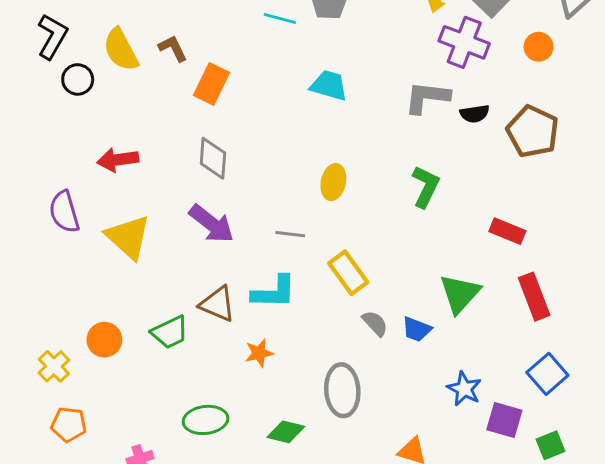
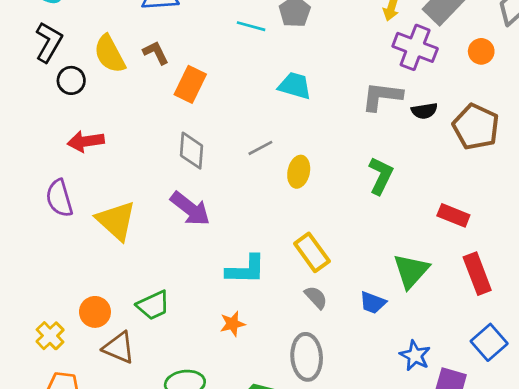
red arrow: (118, 160) -> (86, 141), moved
gray line: (290, 234) -> (260, 148), moved, turned -35
brown triangle: (217, 304) -> (119, 348), moved
gray semicircle: (375, 323) -> (316, 297), moved

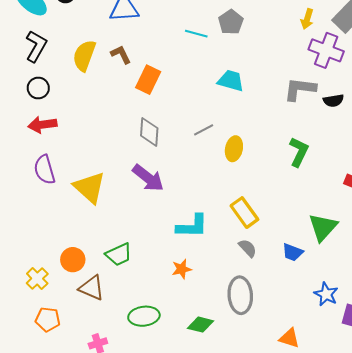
yellow semicircle: (110, 54) -> (84, 56), turned 48
black circle: (71, 80) -> (38, 88), moved
red arrow: (86, 141) -> (42, 125), moved

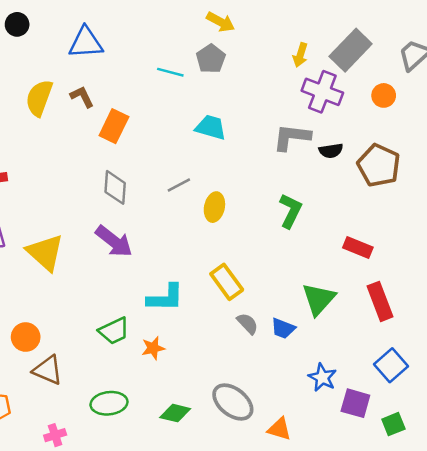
gray semicircle: (248, 248) -> (248, 324), moved
green trapezoid: (119, 254) -> (114, 331), moved
gray ellipse: (240, 295) -> (233, 402), moved, turned -48

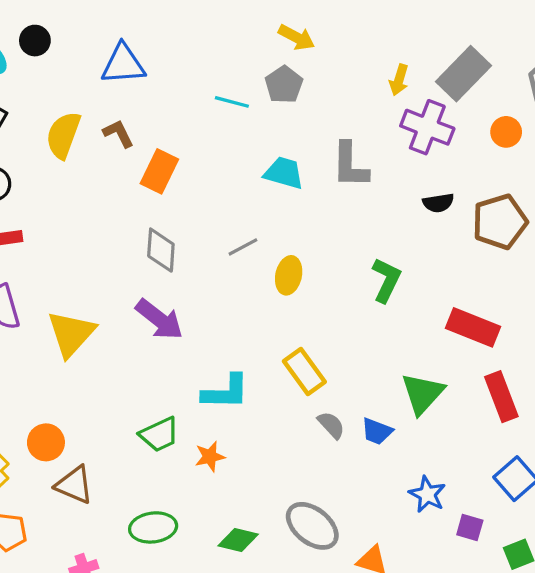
gray L-shape: (292, 137) -> (350, 165), moved, turned -96
brown pentagon: (379, 165) -> (500, 222), turned 30
red rectangle: (358, 248) -> (473, 327), size x1.4
yellow triangle: (45, 252) -> (71, 334), turned 30
purple square: (355, 403) -> (470, 527), size x0.7

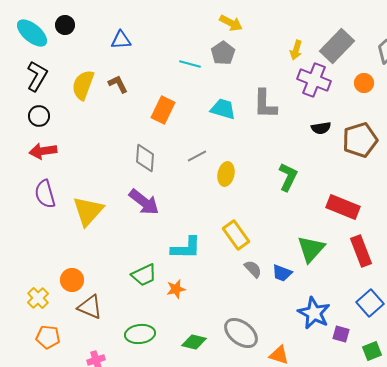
blue triangle: (123, 64) -> (121, 40), size x0.7
orange rectangle: (159, 171) -> (163, 110), moved
blue star: (427, 494) -> (314, 313), size x1.4

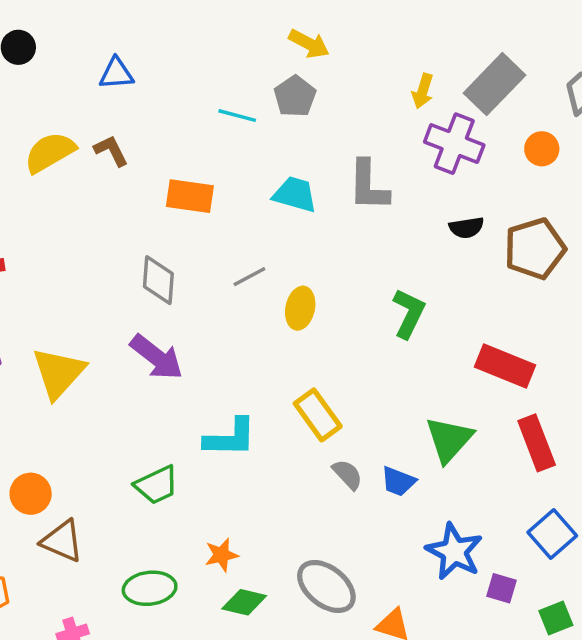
yellow semicircle: (83, 85) -> (50, 152), turned 40
orange rectangle: (163, 110) -> (190, 196), turned 72
orange star: (176, 289) -> (221, 555), moved

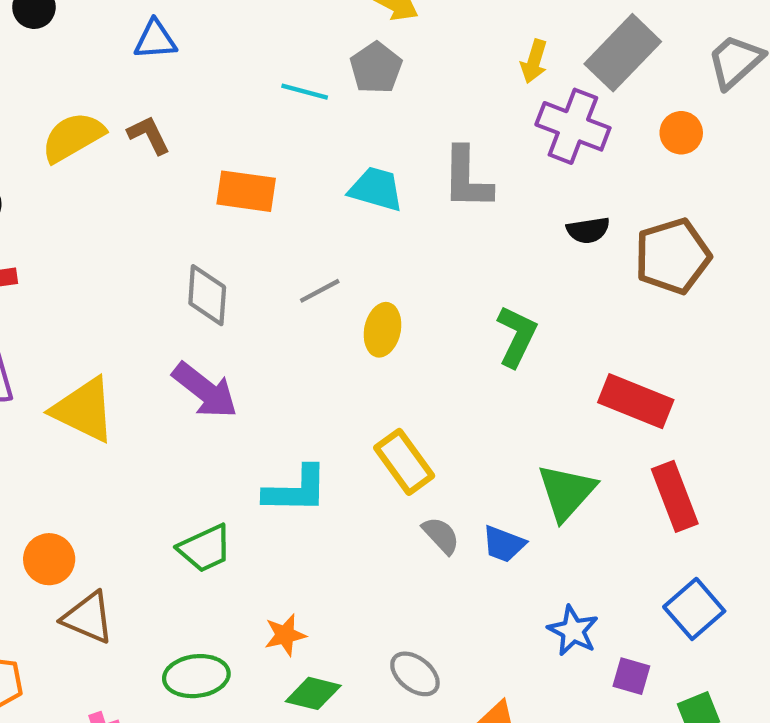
yellow triangle: (59, 373) -> (84, 410), turned -46
blue star: (454, 551) -> (573, 631), size x0.7
gray ellipse: (326, 586) -> (415, 674), size x0.7

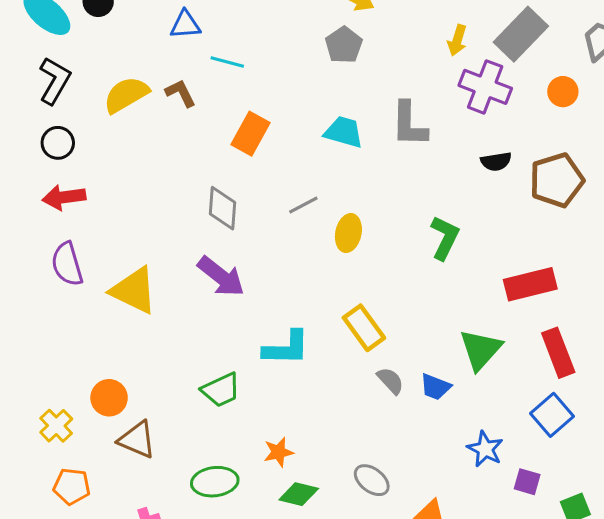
cyan line: (305, 92) -> (227, 62), moved
orange rectangle: (246, 191) -> (250, 134), turned -69
red rectangle: (636, 401) -> (530, 284), turned -36
blue square: (694, 609) -> (552, 415), moved

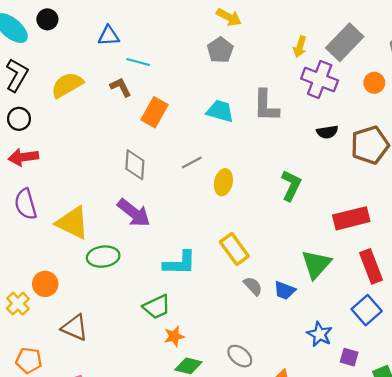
brown L-shape: (181, 93) -> (121, 87), moved
green trapezoid: (221, 390) -> (157, 307), moved
orange circle: (109, 398) -> (45, 284), moved
yellow cross: (56, 426) -> (18, 304), moved
green ellipse: (215, 482) -> (103, 257), moved

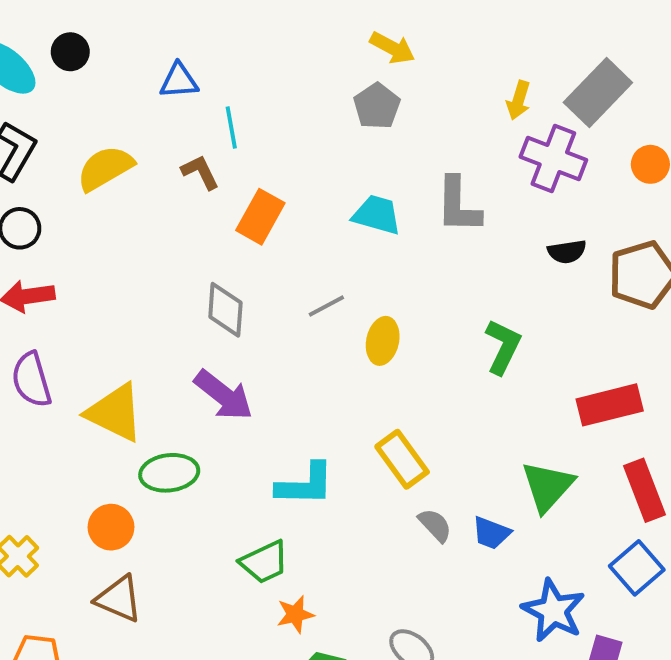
cyan line: (138, 62) -> (231, 127), turned 65
orange circle: (45, 284) -> (111, 527), moved
blue star: (320, 334) -> (553, 611), size x1.4

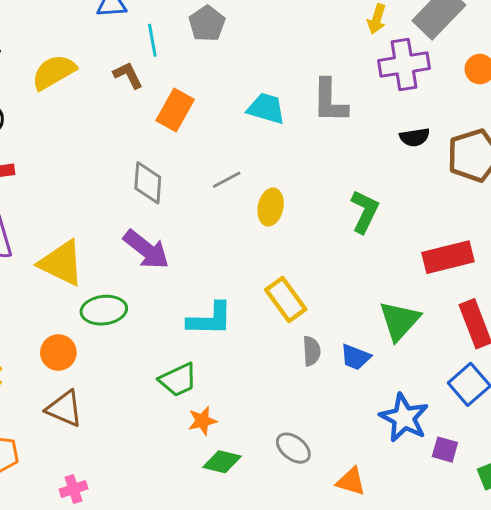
gray pentagon: (377, 106) -> (207, 24), moved
purple cross: (553, 158) -> (404, 65), turned -30
gray semicircle: (435, 525) -> (312, 351), turned 40

